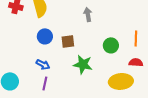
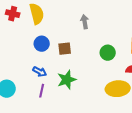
green star: (83, 64) -> (67, 80), moved, turned -30

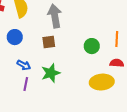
gray arrow: (85, 22) -> (55, 16), moved, size x1.6
blue circle: (42, 44) -> (15, 37), moved

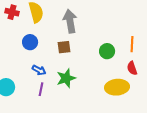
red semicircle: (117, 63) -> (132, 68), turned -112

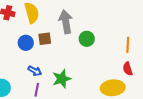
brown square: (64, 47) -> (45, 39), moved
green circle: (107, 51) -> (87, 39), moved

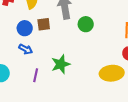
blue arrow: (35, 71) -> (26, 49), moved

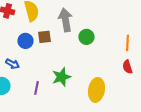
blue arrow: (26, 49) -> (12, 64), moved
yellow ellipse: (112, 73) -> (96, 90), moved, turned -75

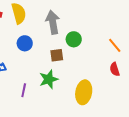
brown square: (44, 37) -> (57, 55), moved
blue circle: (25, 41) -> (25, 43), moved
orange line: (127, 43) -> (115, 45), turned -42

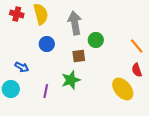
yellow ellipse: (84, 92) -> (123, 89), moved, turned -50

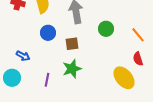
green circle: (96, 40) -> (106, 29), moved
brown square: (79, 56) -> (72, 44), moved

